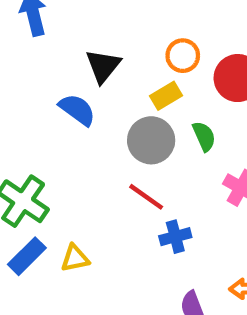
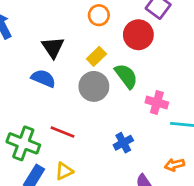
orange circle: (183, 56) -> (99, 15), moved
green semicircle: (204, 136) -> (126, 76), size x1.4
red line: (146, 197) -> (63, 132), moved

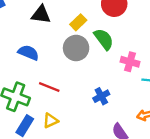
black triangle: (53, 47) -> (41, 15), turned -48
blue semicircle: (43, 78) -> (28, 53), moved

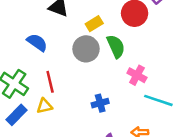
red line: (49, 87) -> (50, 82), turned 42
yellow triangle: (51, 121) -> (44, 106), moved

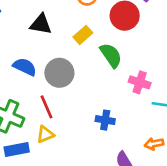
gray circle: (86, 49) -> (59, 73), moved
blue cross: (100, 103) -> (105, 120), turned 35
blue rectangle: (17, 115) -> (17, 150), turned 45

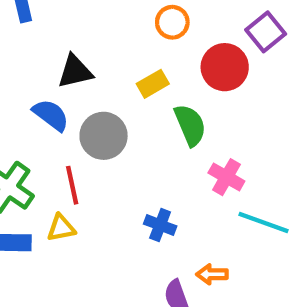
black triangle: (41, 24) -> (75, 71), moved, turned -35
orange arrow: (154, 144) -> (212, 274), moved

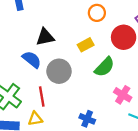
green semicircle: (190, 125) -> (105, 67), turned 65

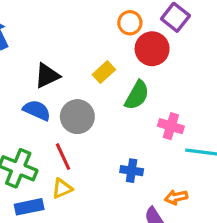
orange circle: (97, 13) -> (130, 23), moved

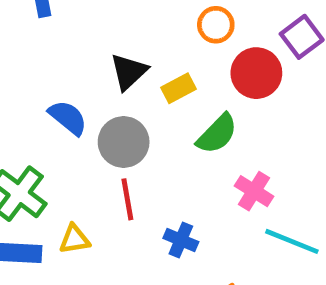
orange circle: (130, 23) -> (216, 25), moved
black triangle: (47, 76) -> (129, 72), moved, turned -32
red line: (63, 157) -> (127, 199), moved

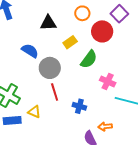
black triangle: (129, 72) -> (48, 23), moved, turned 48
blue semicircle: (68, 118) -> (30, 51), moved
yellow triangle: (74, 239) -> (34, 112), turned 40

